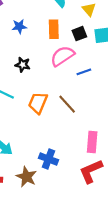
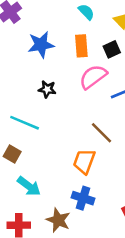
blue star: (19, 26) -> (41, 45), size x1.5
orange trapezoid: (38, 103) -> (84, 161), moved

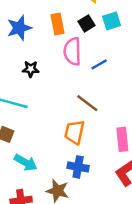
pink semicircle: (93, 77) -> (72, 51), turned -48

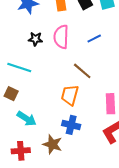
pink semicircle: (72, 51) -> (61, 37), moved

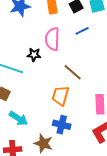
blue line: (94, 38) -> (82, 31), moved
black star: (35, 39) -> (34, 55), moved

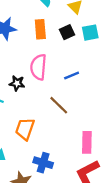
blue line: (82, 31) -> (72, 75), moved
orange trapezoid: (61, 96) -> (25, 129), moved

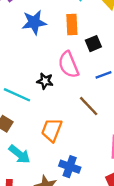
black square: (67, 32) -> (93, 44), moved
pink semicircle: (38, 67) -> (68, 65), turned -30

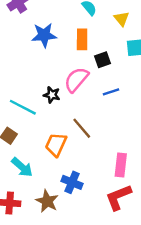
pink semicircle: (68, 65) -> (76, 80), turned 60
brown line: (89, 106) -> (82, 128), moved

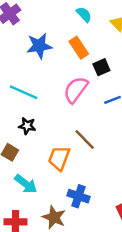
orange rectangle: (82, 39) -> (79, 48), turned -30
black star: (52, 95) -> (27, 126), moved
cyan line: (23, 107) -> (24, 92), moved

